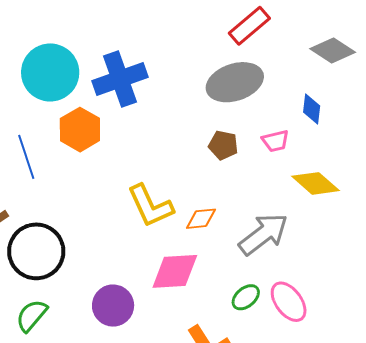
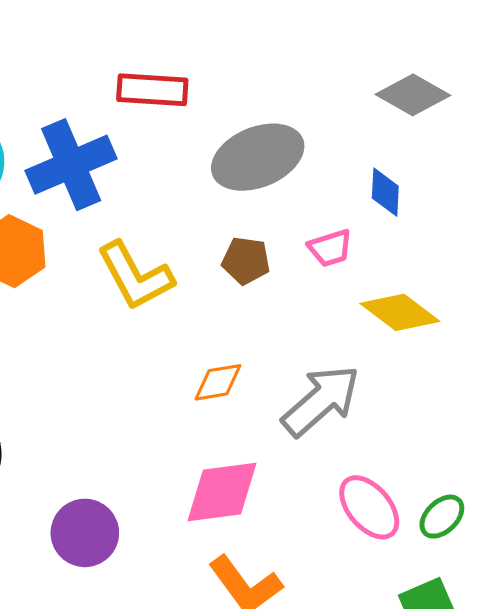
red rectangle: (249, 26) -> (152, 90), moved, turned 48
yellow L-shape: (150, 206) -> (135, 276), moved
pink diamond: (175, 271) -> (222, 492), moved
green ellipse: (246, 297) -> (442, 517), moved

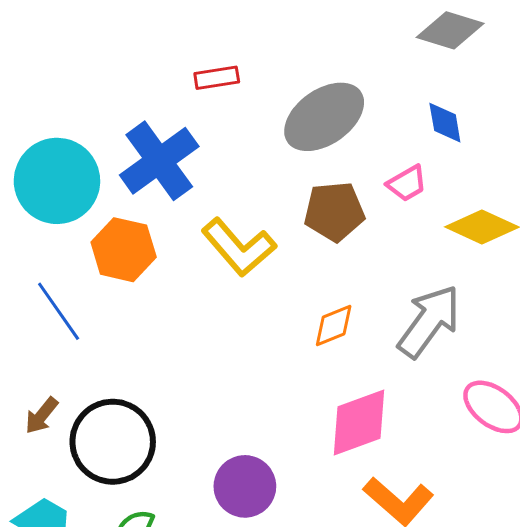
red rectangle: (152, 90) -> (217, 78), size x0.7
brown pentagon: (246, 261) -> (334, 211), size x1.4

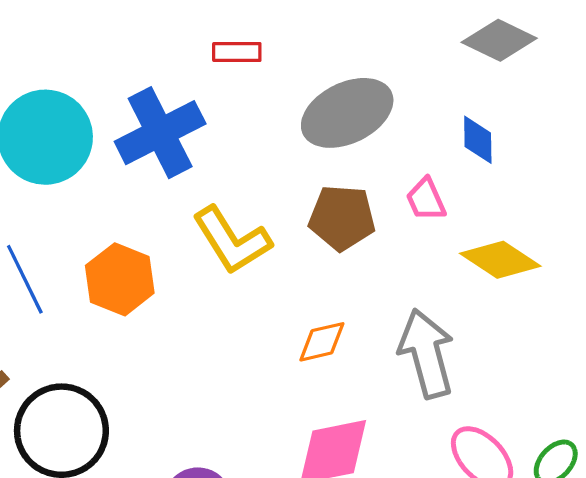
pink trapezoid: (407, 183) -> (426, 199), turned 87
orange hexagon: (124, 250) -> (120, 279), moved
gray arrow: (429, 321) -> (427, 354), turned -60

